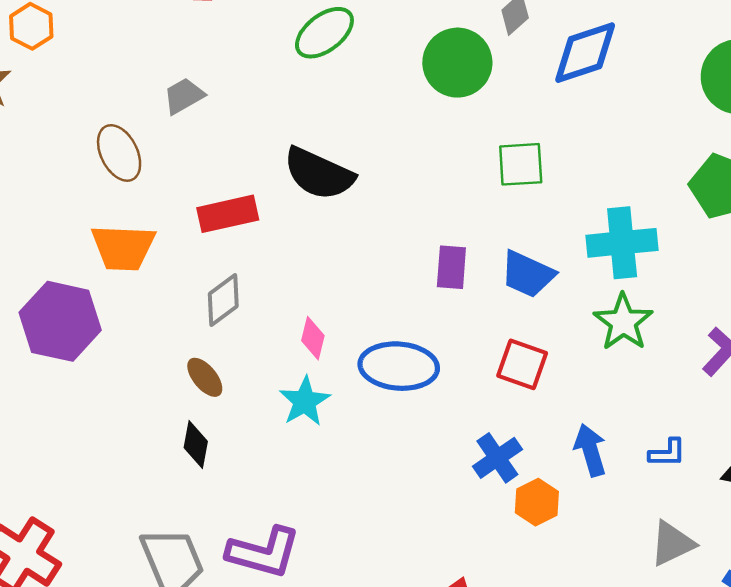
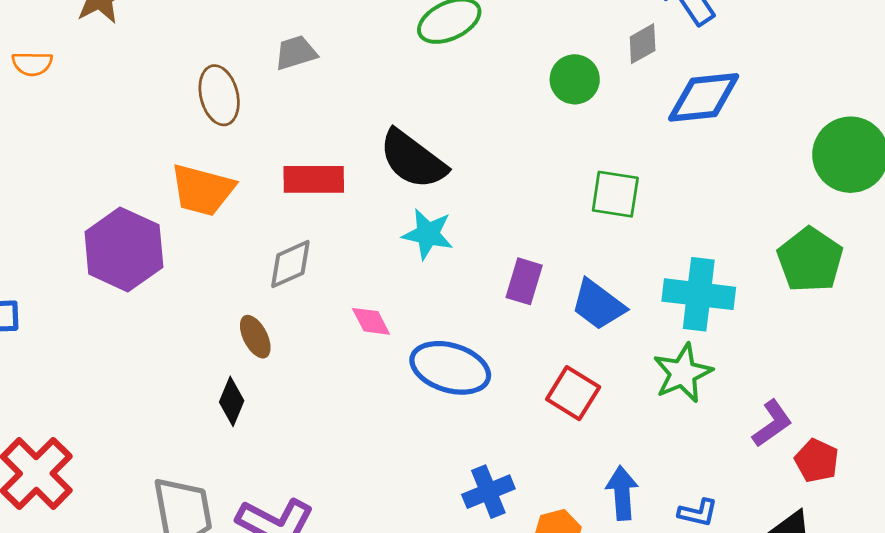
green circle: (457, 63) -> (575, 79), size x0.7
pink diamond: (313, 338) -> (371, 321), turned -54
cyan star: (305, 401) -> (428, 234), moved, turned 30
blue cross: (497, 458) -> (488, 492), moved

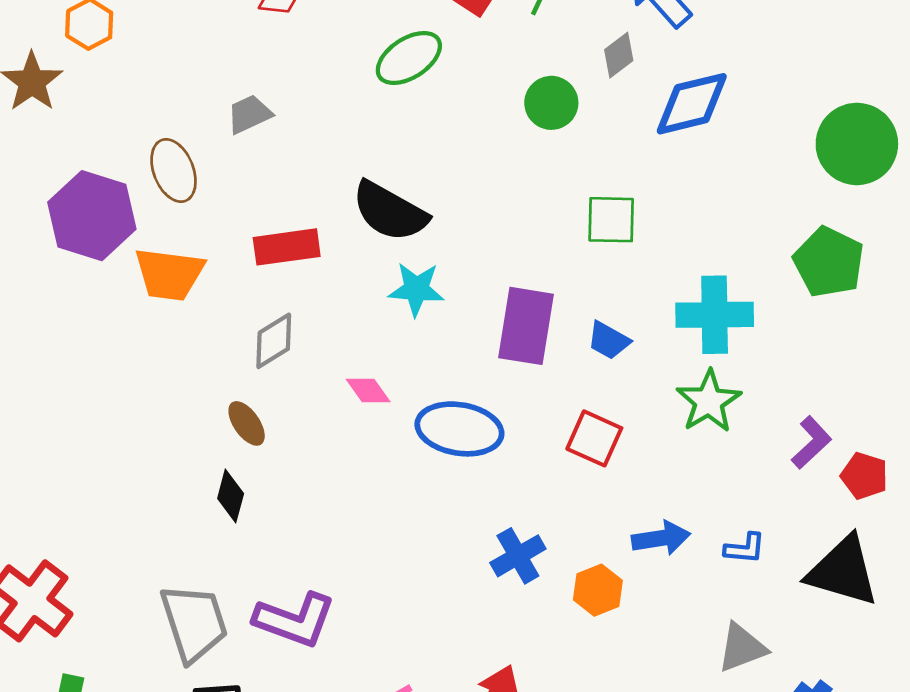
purple hexagon: (124, 249) -> (92, 216), moved
purple rectangle: (524, 281) -> (526, 326), size x1.6
blue trapezoid: (598, 305) -> (609, 340), size x0.7
blue arrow: (622, 493) -> (661, 538), turned 93

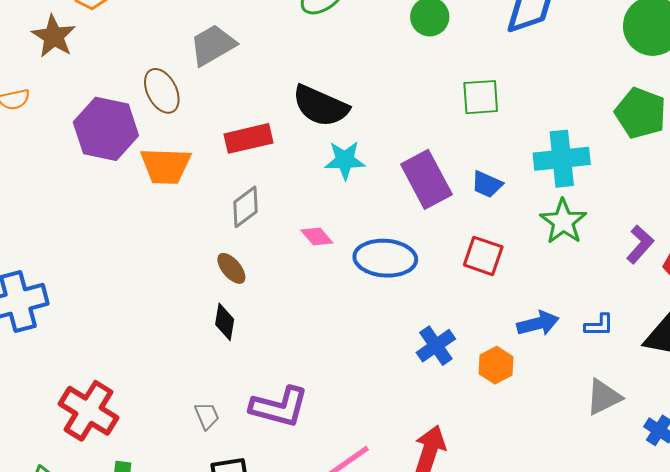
gray trapezoid: (249, 114) -> (213, 45), size x1.4
purple rectangle: (526, 326) -> (426, 179), turned -32
gray trapezoid: (194, 623) -> (207, 416), size x0.5

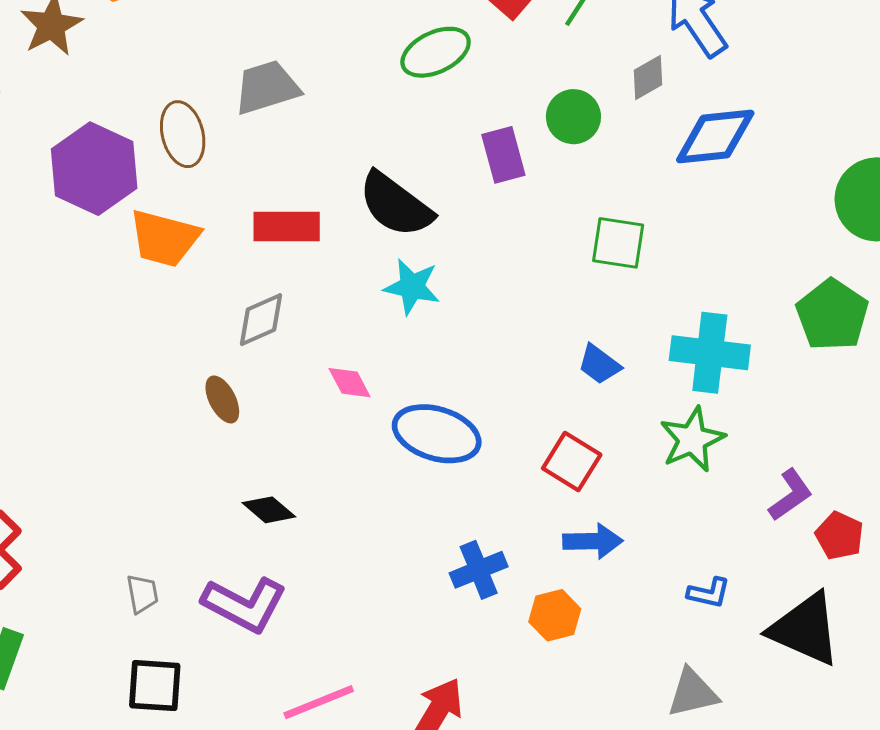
purple rectangle: (426, 179) -> (503, 155), moved, size x0.7
black diamond: (225, 322) -> (269, 510), moved, turned -72
blue arrow: (538, 323) -> (593, 541), moved

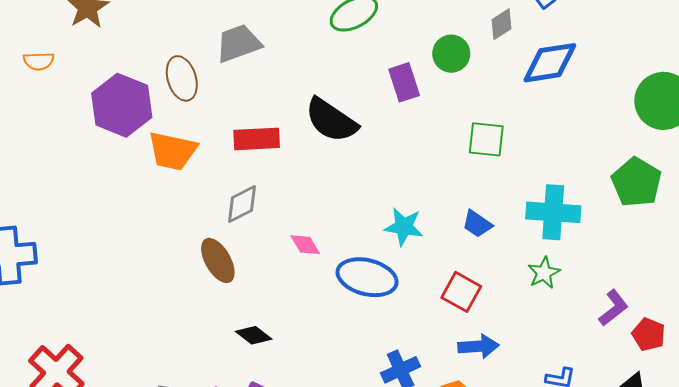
cyan star: (412, 287) -> (404, 227), moved
brown ellipse: (222, 399) -> (218, 260), size x1.4
green star: (692, 439) -> (544, 273), size x0.7

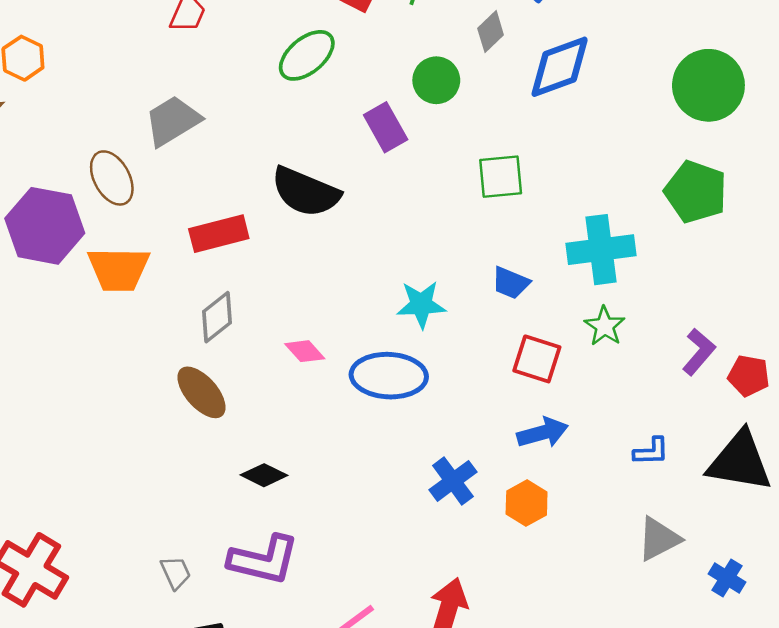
red square: (461, 292) -> (537, 359), moved

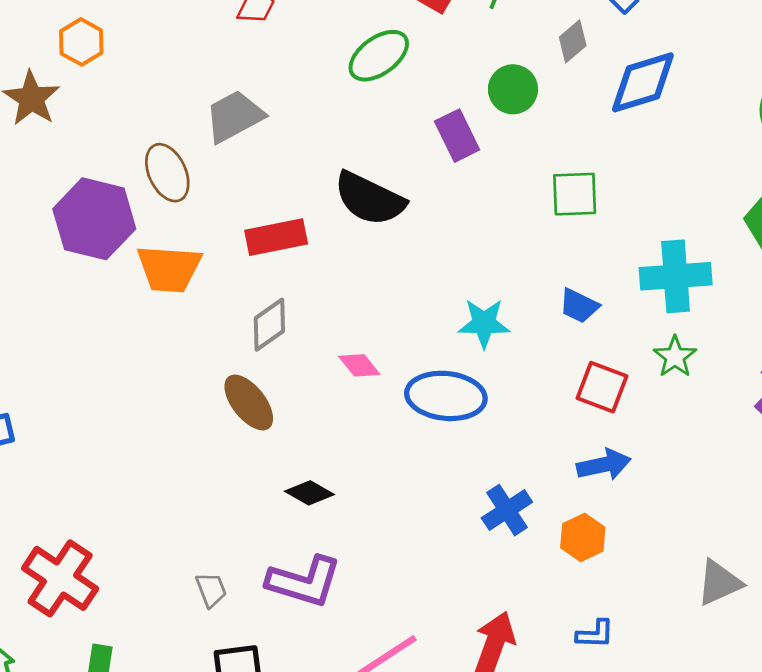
blue L-shape: (651, 451) -> (595, 634), moved

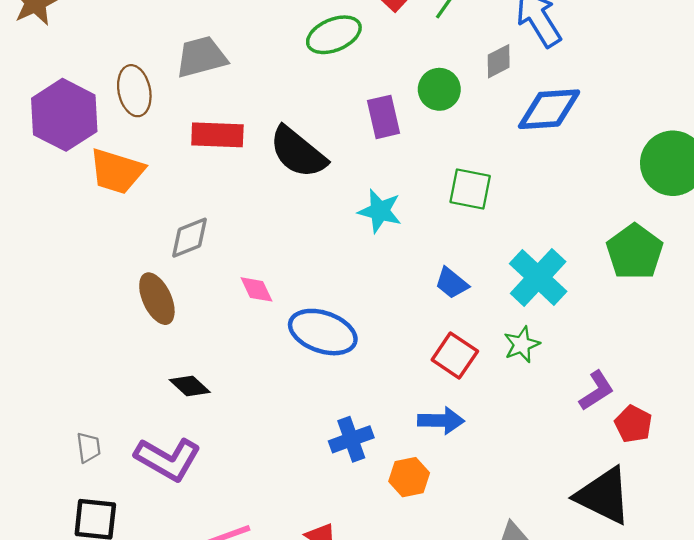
red rectangle: (276, 237) -> (217, 135), moved
cyan cross: (676, 276) -> (538, 277), turned 34
cyan star: (484, 323) -> (380, 211), moved

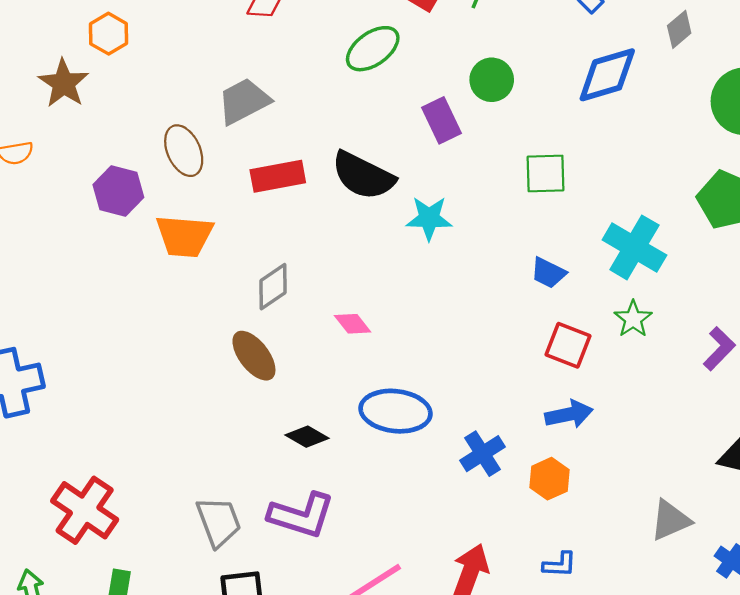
gray diamond: (499, 61) -> (679, 29), moved
purple hexagon: (64, 115) -> (118, 191), size x0.7
cyan star: (380, 211) -> (429, 218), moved
blue ellipse: (323, 332) -> (396, 411), moved
gray trapezoid: (89, 447) -> (219, 522), size x1.6

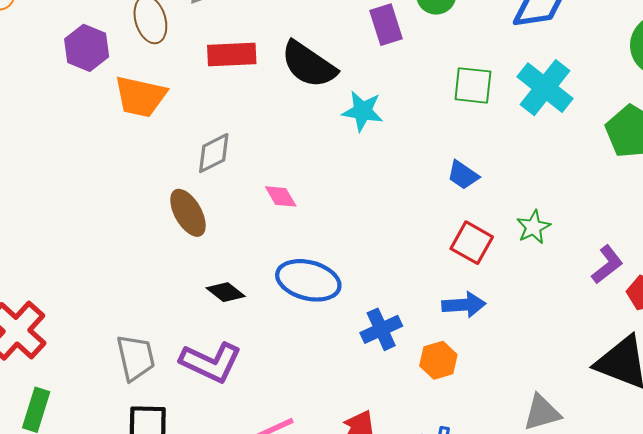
cyan cross: (634, 247) -> (545, 88), moved

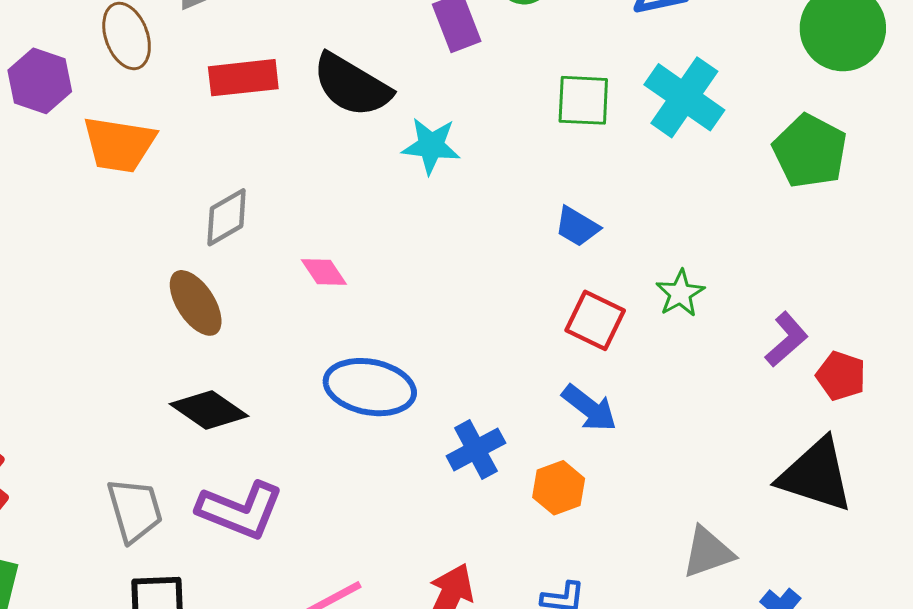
black diamond: (226, 292) -> (209, 410), moved, size x1.4
blue arrow: (464, 305) -> (589, 408), turned 45

